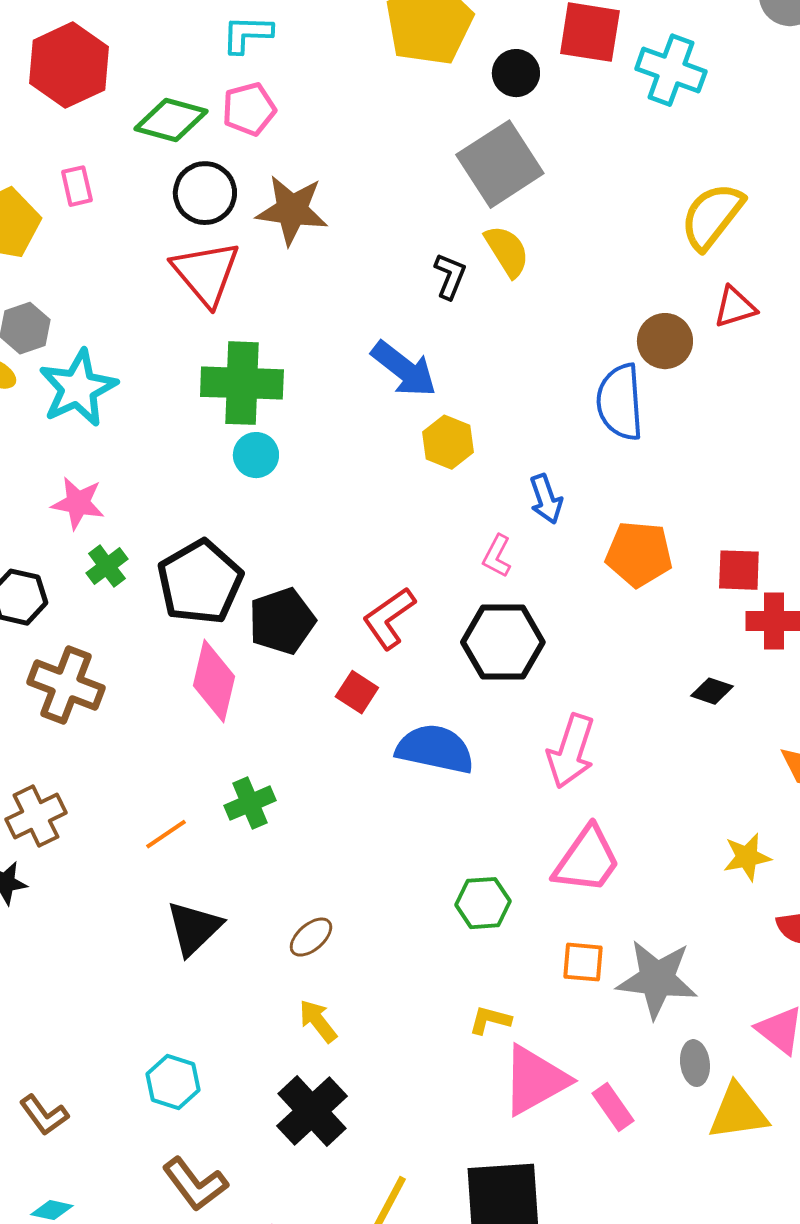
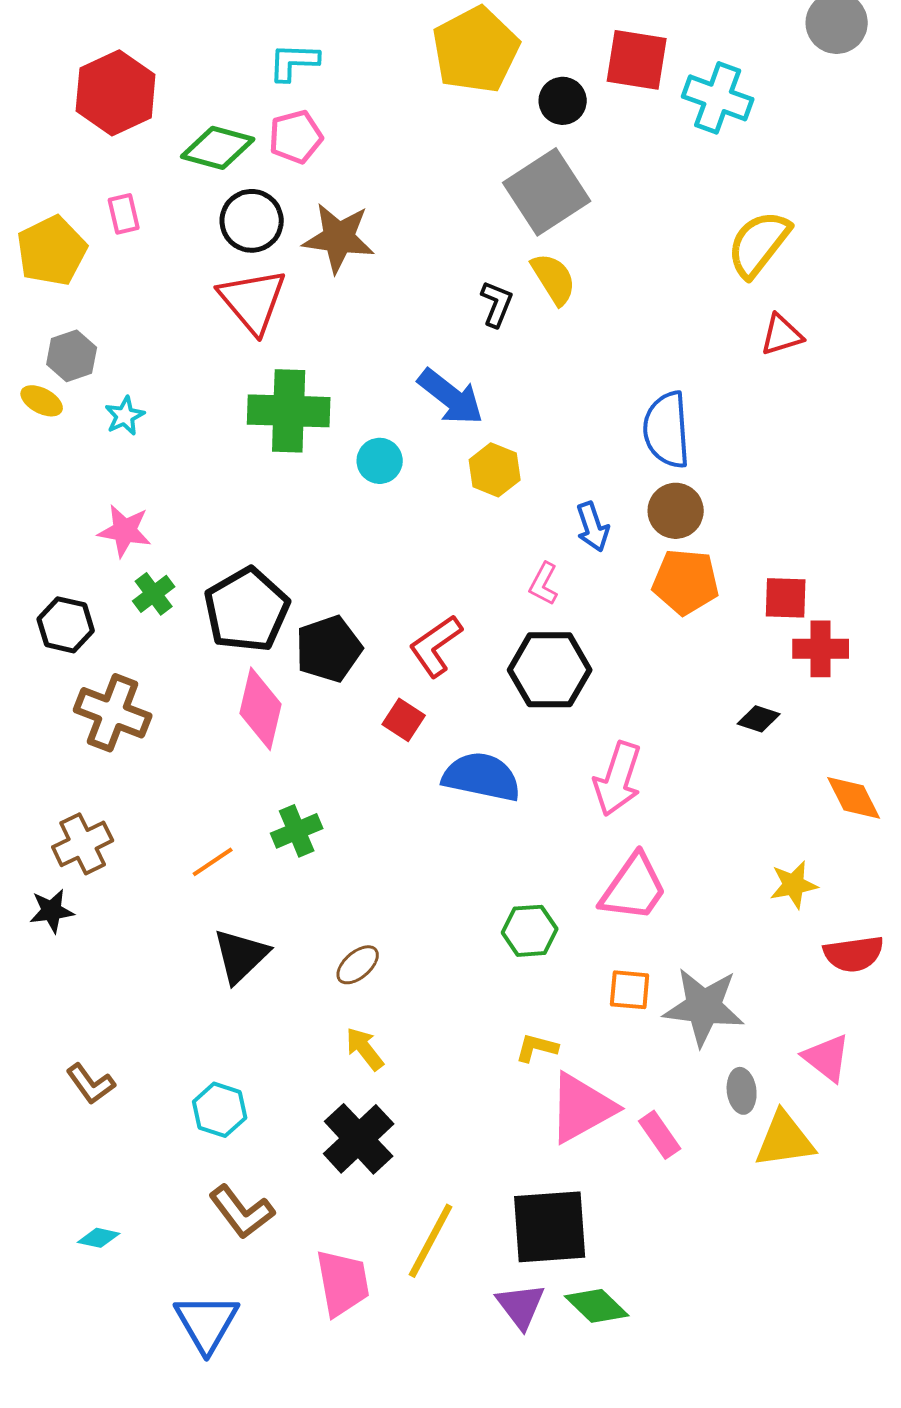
brown circle: (665, 341) -> (676, 511), moved
cyan star: (78, 388) -> (125, 416), size x0.5
cyan circle: (256, 455) -> (380, 461), moved
brown L-shape: (44, 1115) -> (91, 1084), moved

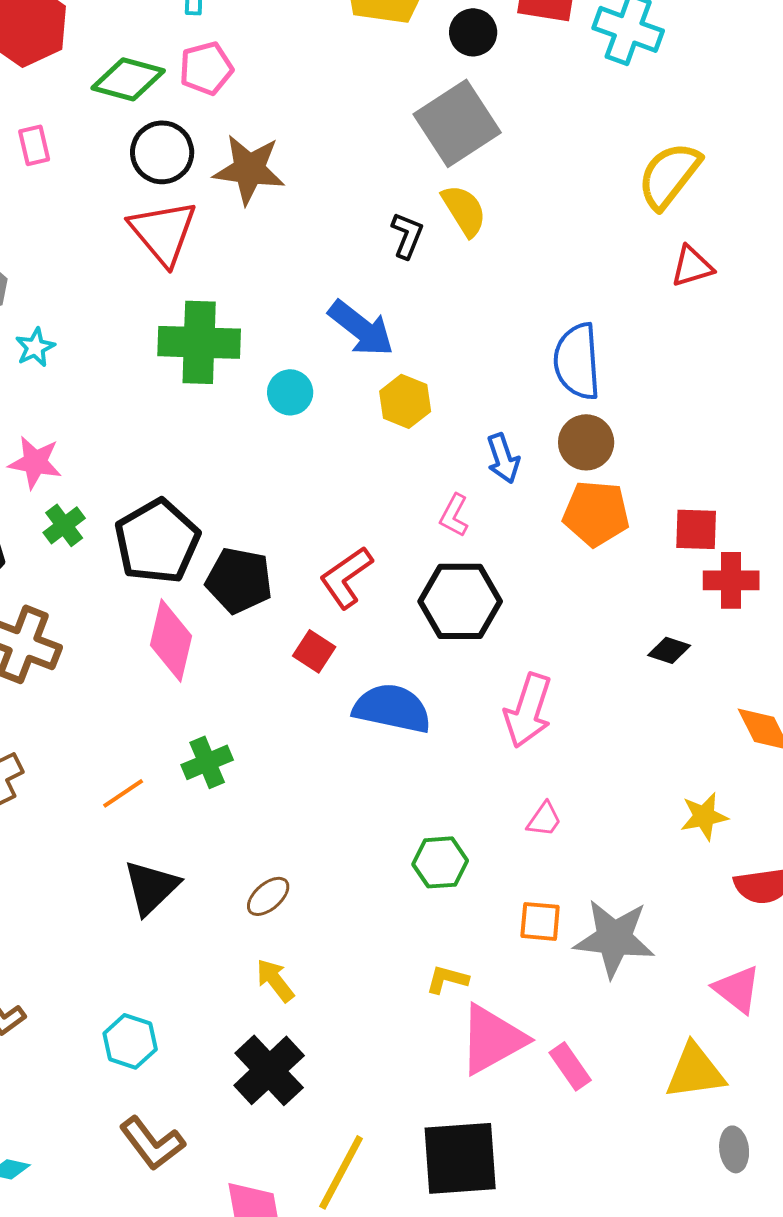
black pentagon: (329, 649) -> (239, 580), turned 30
pink trapezoid: (634, 888) -> (544, 819), size x0.5
gray ellipse: (742, 1091) -> (734, 1149), moved

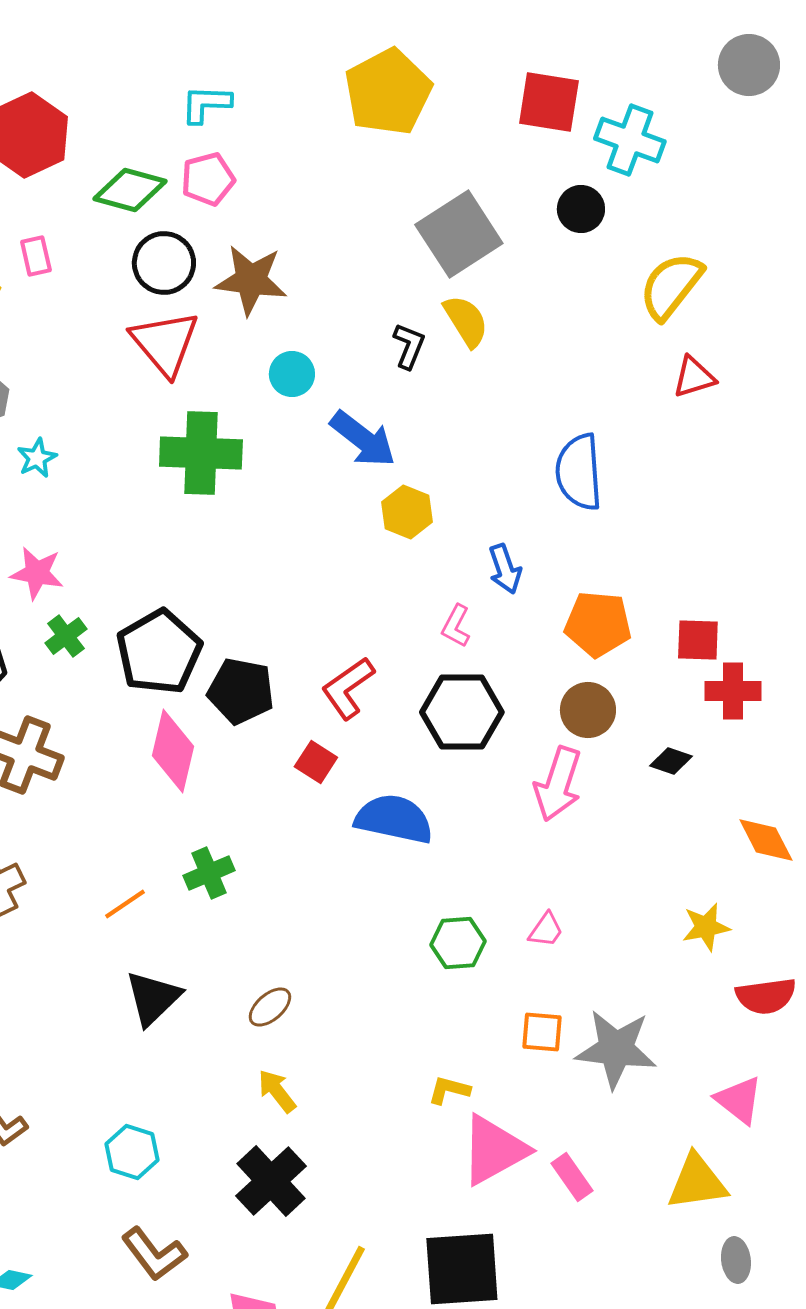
black circle: (473, 32) -> (581, 209), moved
cyan circle: (290, 392) -> (292, 374), moved
brown circle: (586, 442) -> (588, 710), moved
pink arrow: (528, 710) -> (558, 784), moved
green hexagon: (440, 862) -> (458, 943), moved

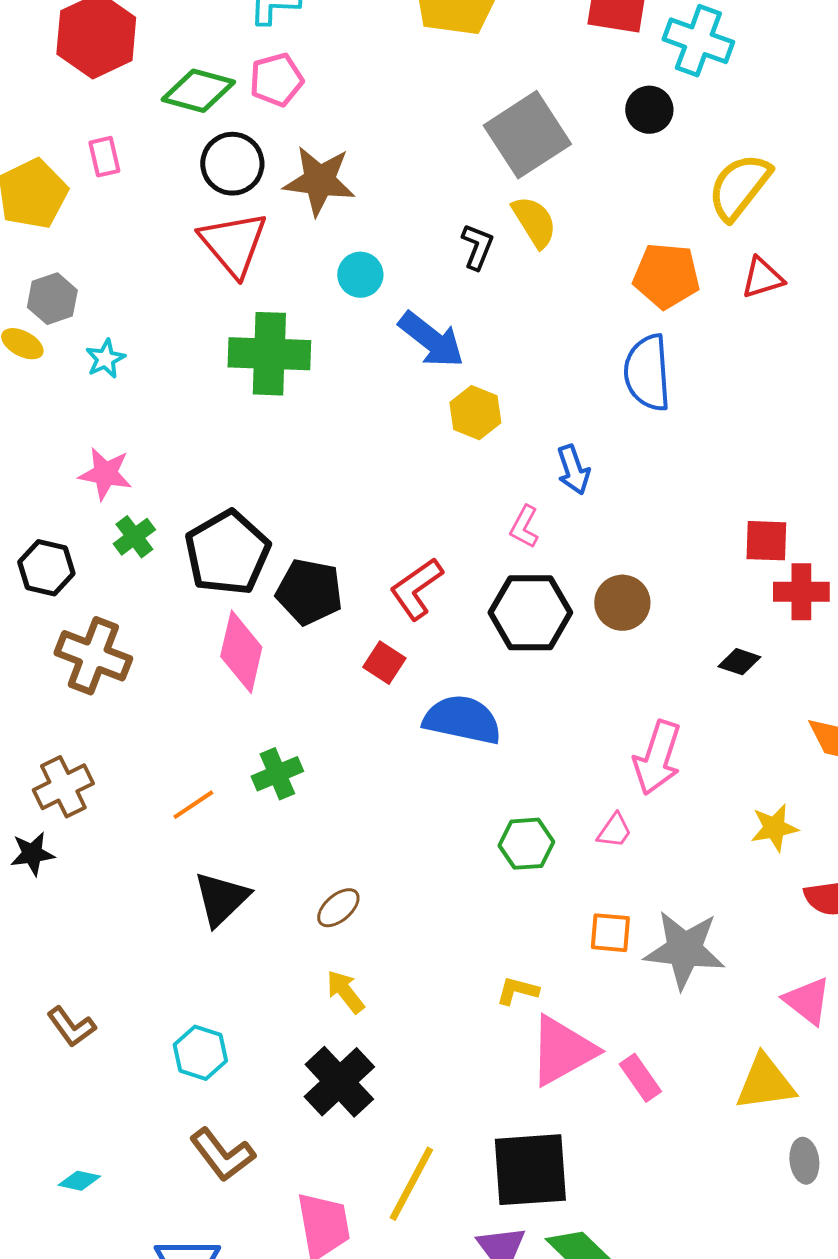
orange pentagon: (598, 624) -> (666, 276), moved
brown circle: (588, 710) -> (622, 603), moved
pink arrow: (558, 784) -> (657, 758), moved

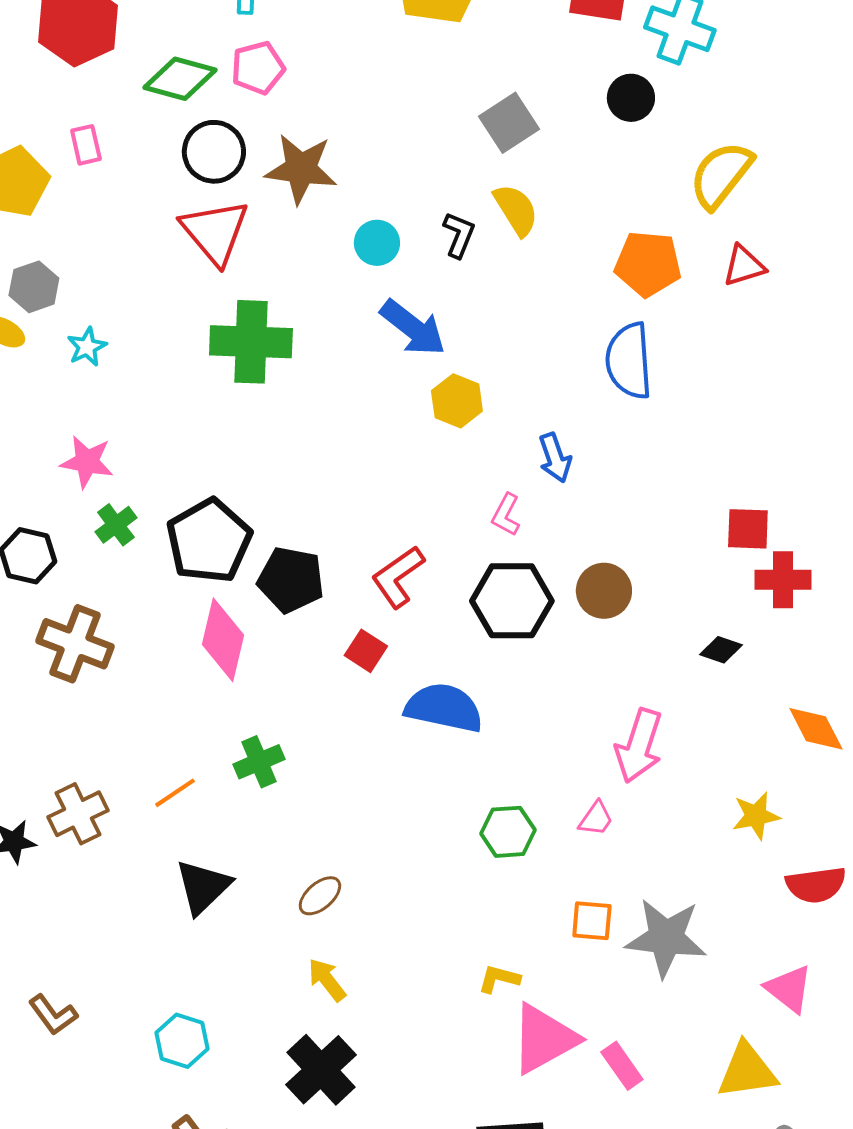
gray square: (527, 135) -> (509, 123), size x0.7
cyan circle: (360, 275) -> (377, 243), moved
brown cross: (63, 787) -> (78, 814), moved

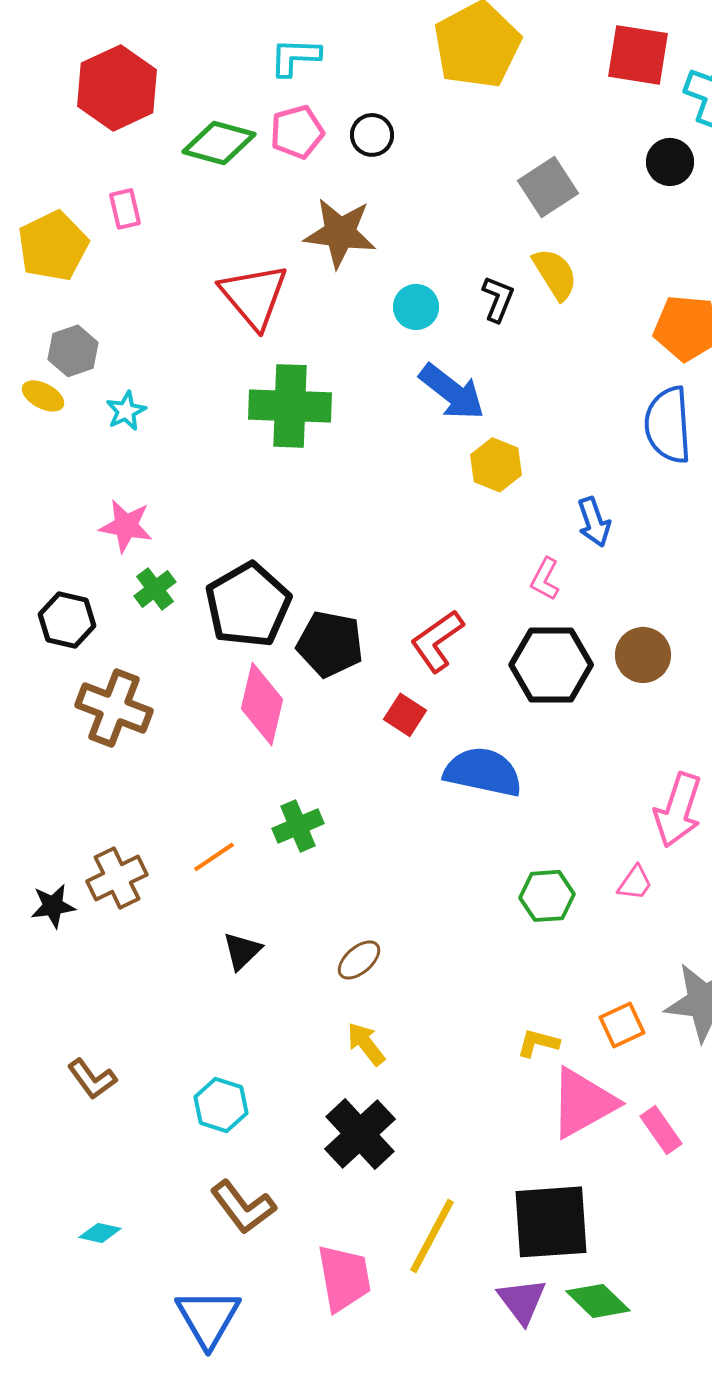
black circle: (214, 152) -> (372, 135), moved, size x0.7
black triangle: (203, 887) -> (242, 951), size x0.7
orange square: (592, 921) -> (622, 1025), moved, turned -30

